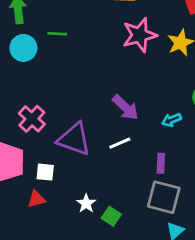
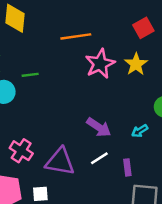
purple rectangle: (161, 163) -> (127, 167), moved

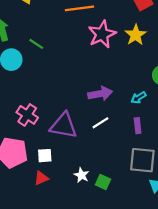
green line: (30, 75) -> (36, 44), turned 40
purple arrow: (99, 127) -> (100, 94), turned -45
purple rectangle: (127, 167) -> (138, 126), moved

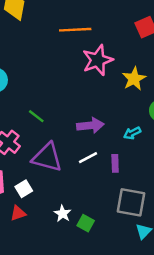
yellow star: (136, 35) -> (134, 79), moved
green line: (36, 44) -> (36, 116), moved
purple rectangle: (138, 126) -> (115, 163), moved
white square: (45, 156) -> (24, 189), turned -32

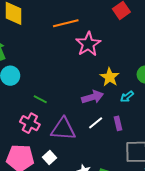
yellow star: (134, 79) -> (110, 77), moved
green line: (36, 116) -> (40, 99), moved

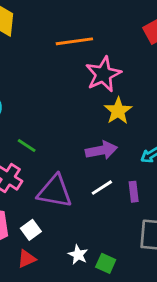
yellow star: (110, 77) -> (118, 111), moved

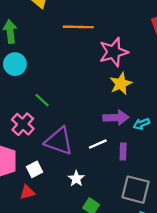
orange line: (74, 41) -> (78, 27), moved
purple arrow: (101, 150) -> (116, 118), moved
white star: (78, 255) -> (76, 179), moved

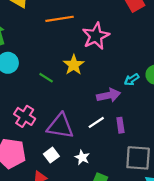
yellow star: (121, 84) -> (74, 65), moved
green line: (42, 100) -> (46, 78), moved
cyan arrow: (141, 124) -> (132, 80), moved
white square: (35, 169) -> (51, 155), moved

